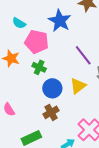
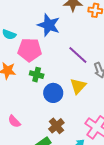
brown cross: (51, 112) -> (56, 126), moved

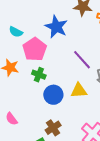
pink pentagon: (30, 50) -> (35, 49), turned 30
yellow triangle: (78, 86) -> (79, 91), turned 36

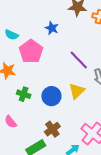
blue star: (56, 27) -> (52, 28), size x0.6
green cross: (39, 75) -> (24, 94), moved
yellow triangle: (79, 91) -> (77, 91), turned -36

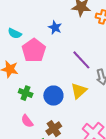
pink semicircle: (11, 122) -> (27, 121), moved

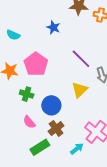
pink pentagon: (34, 50) -> (36, 64), moved
blue circle: (53, 96) -> (51, 105), moved

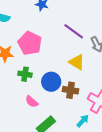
yellow triangle: (80, 90) -> (77, 62), turned -36
brown cross: (56, 128) -> (71, 90), moved, turned -35

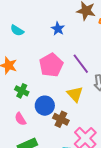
pink pentagon: (30, 43) -> (51, 65), moved

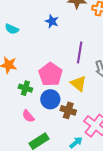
purple line: (81, 64) -> (80, 52), turned 55
pink pentagon: (51, 65) -> (50, 74), moved

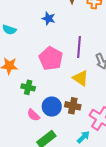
pink pentagon: (50, 74) -> (51, 58), moved
blue circle: (50, 99) -> (52, 107), moved

